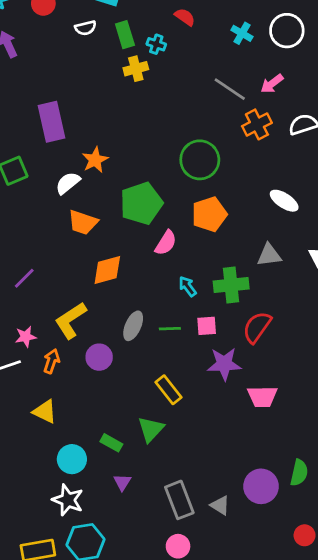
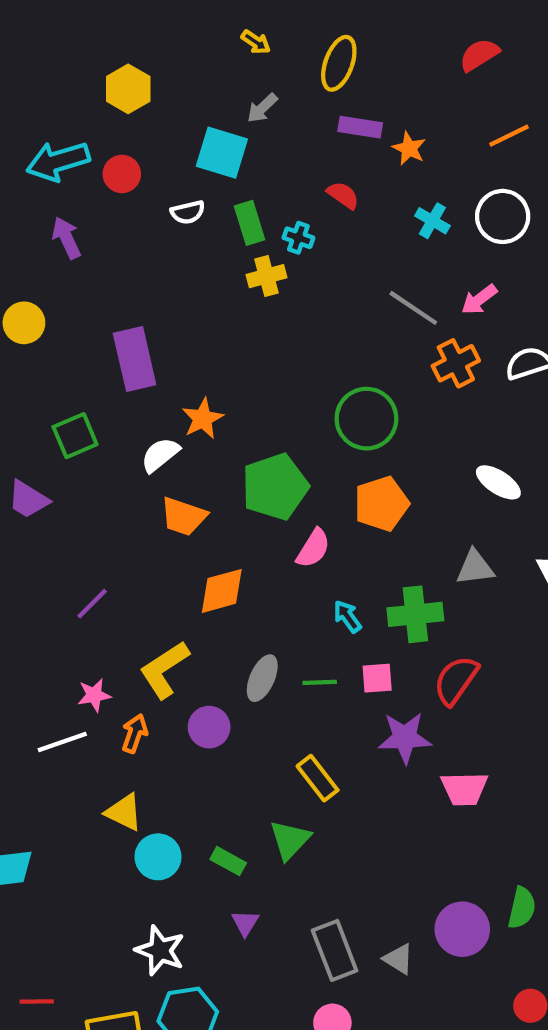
cyan circle: (72, 459) -> (158, 857), moved

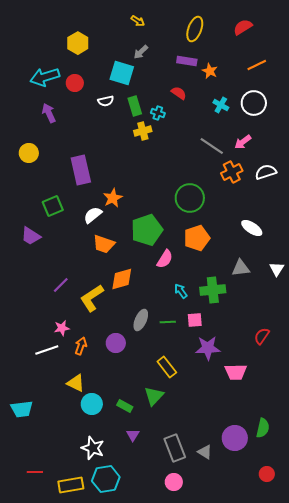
yellow ellipse: (339, 63) -> (195, 29), moved
yellow L-shape: (164, 670) -> (92, 298), moved
red semicircle: (456, 680) -> (262, 336), moved, size x0.7

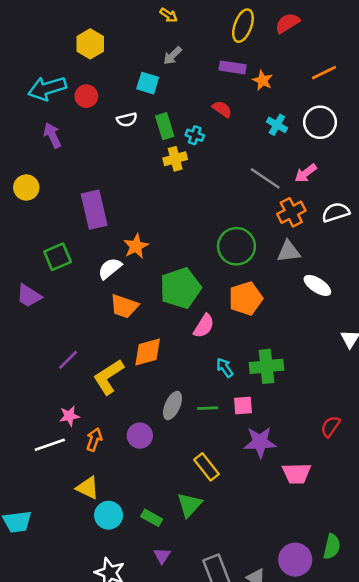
red semicircle: (243, 27) -> (287, 23), moved
cyan square: (122, 73) -> (148, 83), size x0.7
gray triangle: (241, 268) -> (289, 251), moved

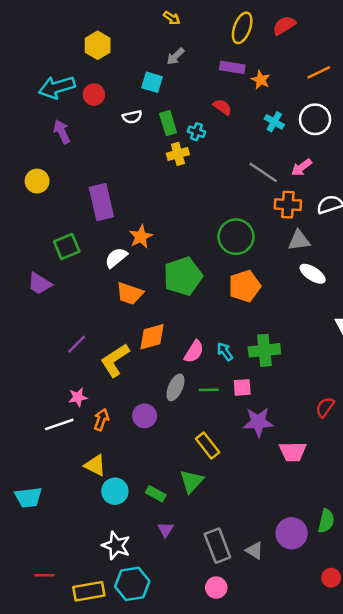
orange cross: (291, 212) -> (288, 205), turned 30
gray triangle: (289, 251) -> (299, 240), moved
pink semicircle: (204, 326) -> (194, 352), moved

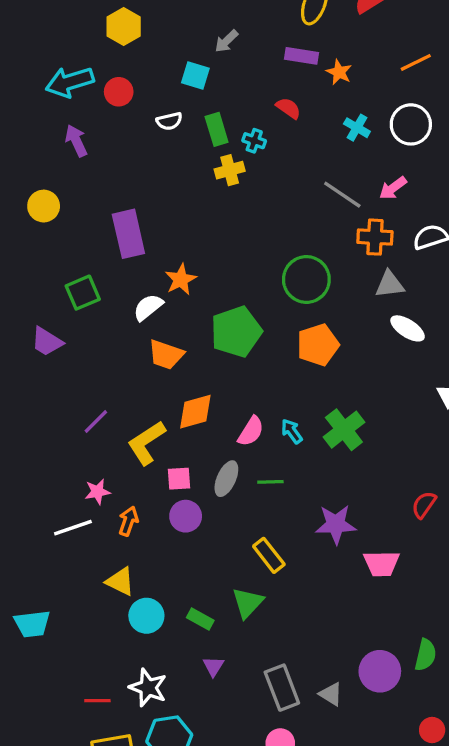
green cross: (264, 350) -> (344, 430), turned -32
pink square: (242, 387) -> (179, 479), moved
red line: (44, 575) -> (97, 701), moved

